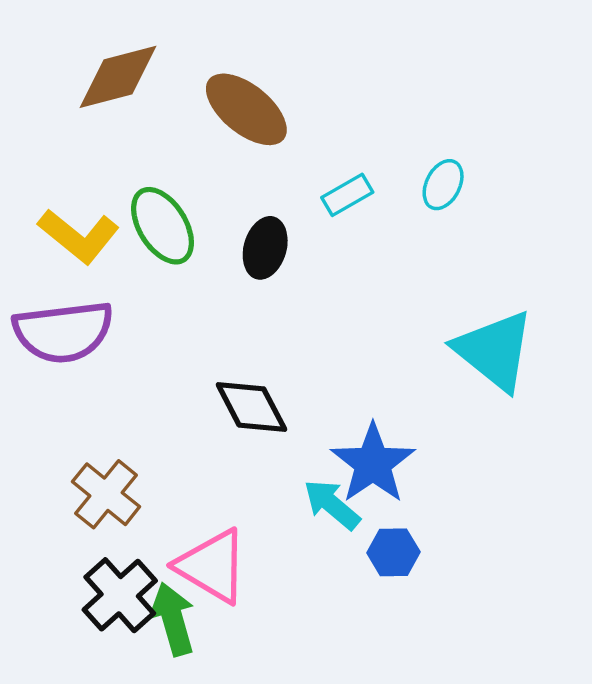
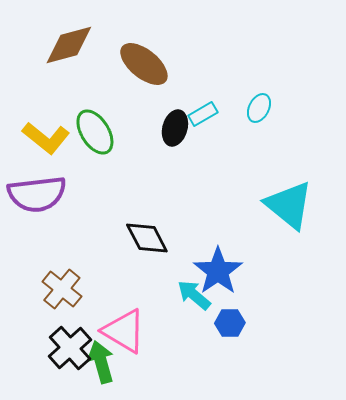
black ellipse: (265, 248) -> (175, 128), moved

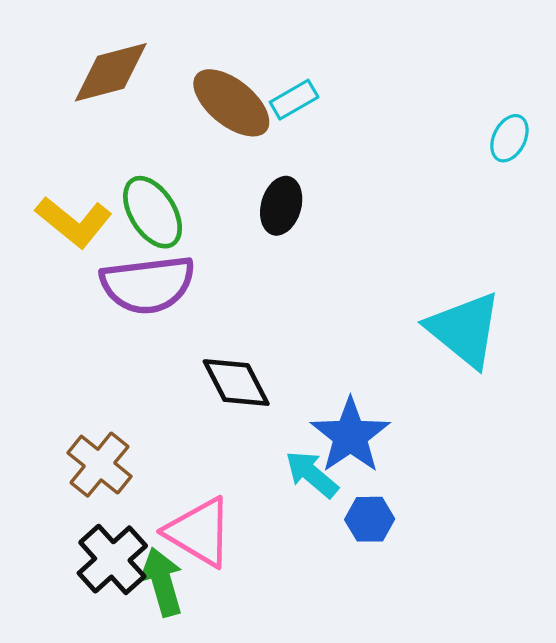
cyan ellipse: (259, 108) -> (509, 138), moved
cyan rectangle: (203, 114) -> (294, 100), moved
purple semicircle: (37, 194) -> (148, 285), moved

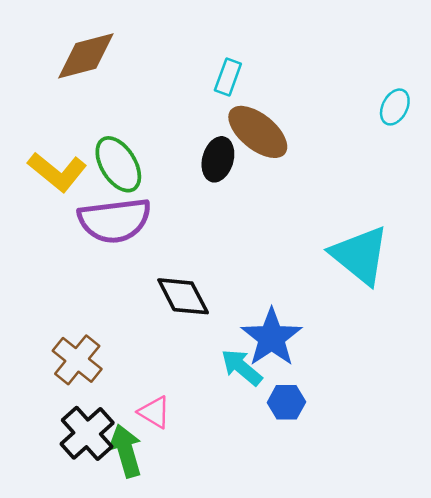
cyan rectangle: (294, 100) -> (228, 77), turned -40
brown ellipse: (231, 103) -> (258, 132), moved
pink triangle: (199, 532) -> (154, 412), size x0.6

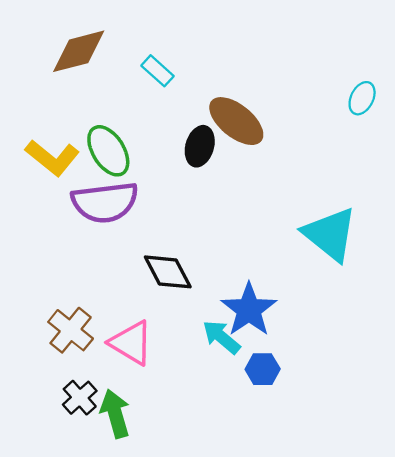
cyan rectangle: (228, 77) -> (157, 71), moved, turned -68
pink triangle: (154, 412) -> (131, 343), moved, size x1.5
black cross: (87, 433) -> (80, 398), size x0.7

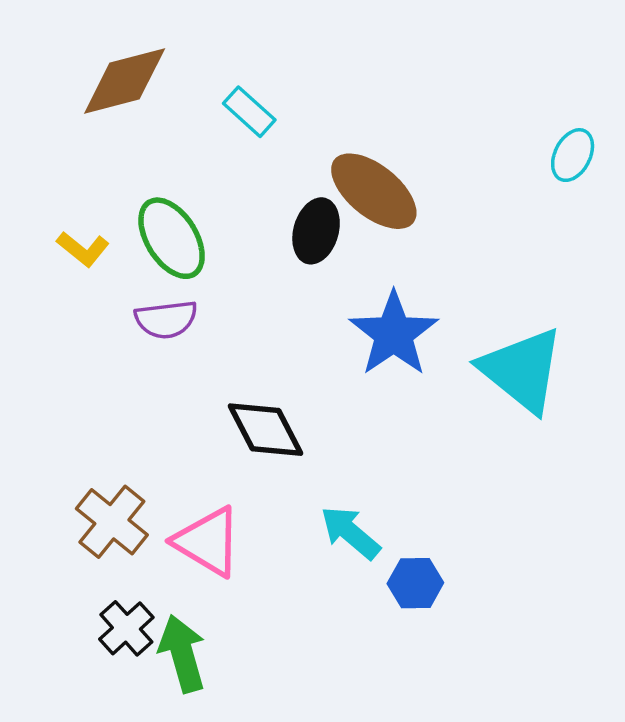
yellow L-shape: (52, 158) -> (83, 249), size x0.6
purple semicircle: (105, 202) -> (166, 319), size x0.6
blue star: (249, 310) -> (394, 334), moved

